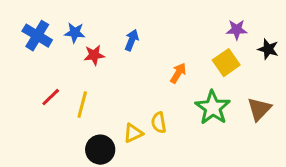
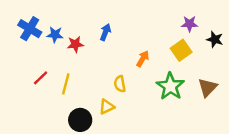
blue star: (75, 33) -> (55, 35), moved
yellow semicircle: (159, 123) -> (120, 84), moved

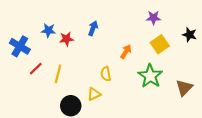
purple star: (190, 24) -> (153, 18), moved
blue cross: (30, 29) -> (20, 46), moved
brown triangle: (208, 88) -> (184, 88), moved

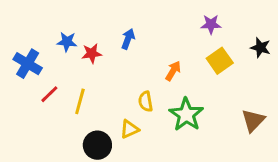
green star: (150, 76) -> (186, 115), moved

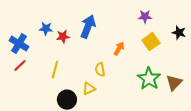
blue arrow: (128, 39) -> (88, 27), size x1.6
red line: (49, 94) -> (20, 66), moved
green star: (186, 115) -> (149, 79), moved

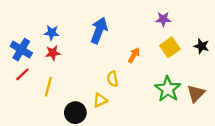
black star: (179, 33) -> (201, 46), moved
red star: (63, 37) -> (53, 53), moved
yellow line: (55, 70) -> (48, 87), moved

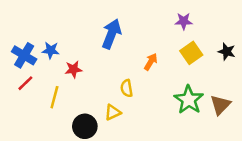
blue star: (52, 33) -> (51, 50), moved
red star: (53, 53) -> (73, 69), moved

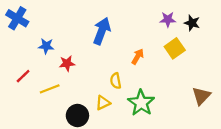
black star: (227, 52) -> (192, 23), moved
blue cross: (24, 55) -> (17, 18), moved
yellow line: (54, 97) -> (50, 89), turned 54
green star: (189, 100) -> (141, 103), moved

